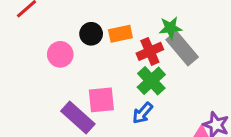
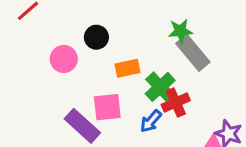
orange rectangle: (120, 34) -> (128, 68), moved
red cross: (150, 51) -> (176, 103), moved

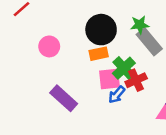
black circle: (96, 37) -> (101, 30), moved, size x1.6
pink square: (107, 107) -> (109, 79), moved

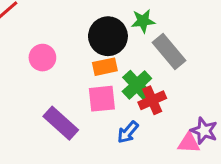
green star: (140, 25) -> (143, 21), moved
pink square: (109, 79) -> (102, 99), moved
blue arrow: (117, 95) -> (128, 132), moved

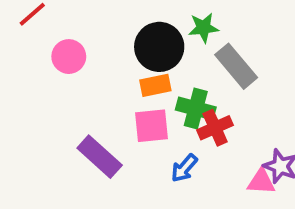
pink circle: (42, 58) -> (69, 57), moved
green cross: (137, 85) -> (196, 108), turned -32

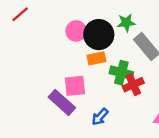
pink circle: (69, 57) -> (76, 31), moved
pink square: (152, 126) -> (75, 86), moved
blue arrow: (184, 168) -> (100, 117), moved

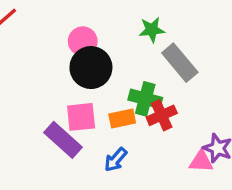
black circle: (99, 35) -> (91, 68), moved
orange rectangle: (96, 58) -> (122, 119), moved

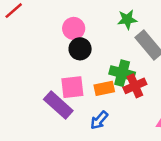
black circle: (91, 68) -> (80, 49), size x0.7

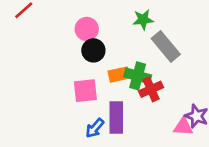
orange rectangle: (104, 88) -> (119, 75), moved
purple rectangle: (58, 105) -> (116, 117), moved, turned 48
blue arrow: (99, 120) -> (95, 128), moved

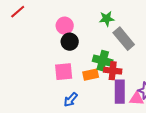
orange rectangle: (119, 75) -> (91, 75), moved
red cross: (151, 89) -> (113, 71), turned 30
purple rectangle: (116, 117) -> (120, 92), moved

